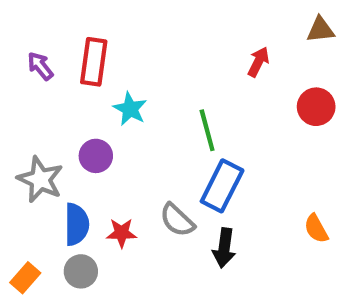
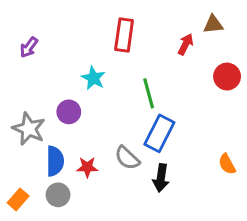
brown triangle: (320, 30) -> (213, 24), moved
red rectangle: (94, 62) -> (124, 35), moved
purple arrow: (40, 66) -> (29, 47), turned -105

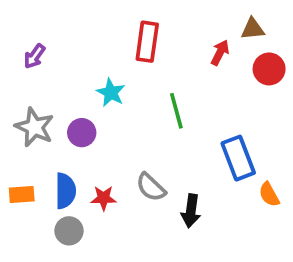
red circle: (227, 77) -> (269, 69), moved
gray star: (29, 129) -> (34, 127), moved
blue rectangle: (159, 133) -> (238, 158), moved, turned -48
orange rectangle: (18, 199) -> (22, 194), moved, turned 45

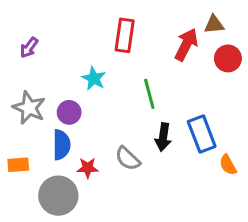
red arrow: (220, 53) -> (186, 45), size x1.5
blue semicircle: (65, 191) -> (61, 145), moved
black arrow: (191, 211) -> (163, 137), moved
gray circle: (69, 231) -> (58, 196), size x1.6

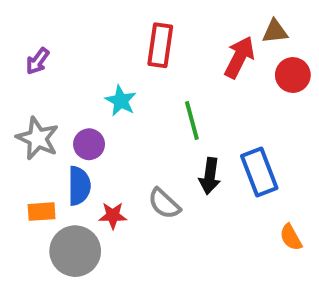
orange rectangle: (18, 165) -> (42, 212), moved
orange semicircle: (228, 165) -> (291, 237), moved

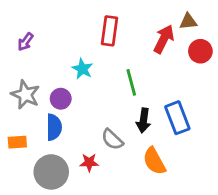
orange rectangle: (42, 212) -> (17, 142), moved
red star: (113, 215) -> (89, 162), moved
orange semicircle: (291, 237) -> (154, 161), moved, size x1.5

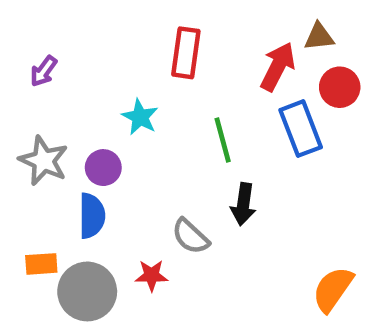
blue rectangle: (177, 118) -> (301, 129), moved
orange rectangle: (17, 142) -> (41, 264), moved
orange semicircle: (154, 161) -> (333, 289), moved, turned 64

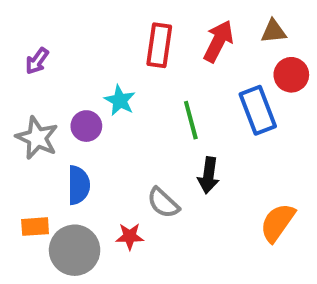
red arrow: (278, 67) -> (218, 41), moved
purple circle: (103, 168) -> (86, 126), moved
orange semicircle: (333, 289) -> (278, 223), moved

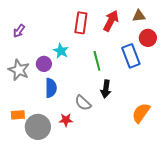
blue semicircle: (78, 185) -> (51, 88), moved

